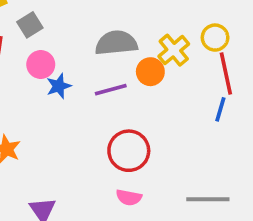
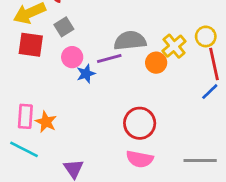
purple line: (111, 90) -> (109, 59), moved
blue line: (220, 109) -> (210, 92), turned 30
pink semicircle: (129, 197) -> (140, 159), size x1.4

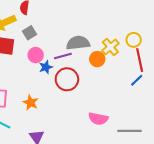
orange star: (46, 122) -> (31, 103), moved
red circle: (140, 123) -> (67, 79), moved
pink semicircle: (140, 159) -> (98, 119), moved

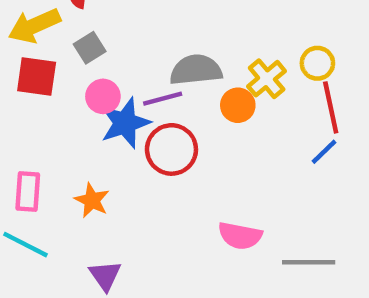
blue star: (46, 67) -> (125, 123), size x1.6

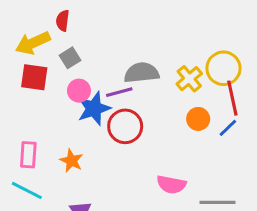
yellow circle: (317, 63) -> (223, 68), size x1.5
orange circle: (238, 105) -> (198, 119), moved

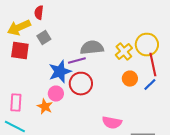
pink circle: (79, 91) -> (56, 94), moved

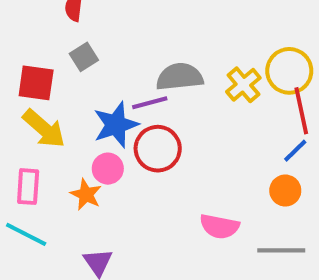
yellow arrow: (19, 28) -> (44, 129), moved, turned -115
orange circle: (130, 79) -> (285, 191), moved

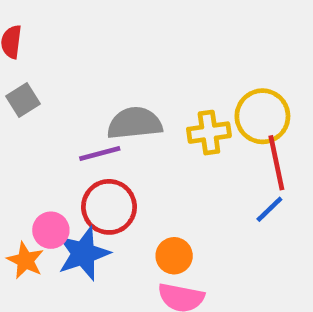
yellow cross: (243, 85) -> (209, 133), turned 32
blue star: (116, 125) -> (83, 253), moved
orange circle: (285, 191) -> (174, 256), moved

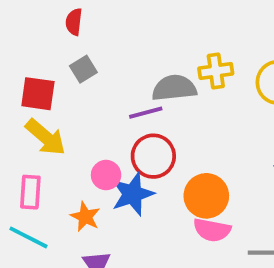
yellow cross: (209, 133) -> (216, 71), moved
orange circle: (174, 256) -> (206, 196), size x1.5
orange star: (25, 260) -> (85, 217), moved

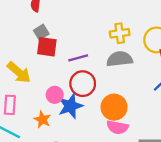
gray semicircle: (174, 88) -> (120, 59), moved
red square: (38, 94) -> (47, 47), moved

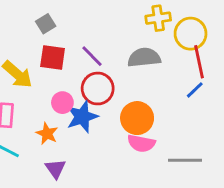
yellow cross: (120, 33) -> (158, 18), moved
red square: (47, 47) -> (53, 58), moved
purple line: (78, 58) -> (92, 56), turned 60

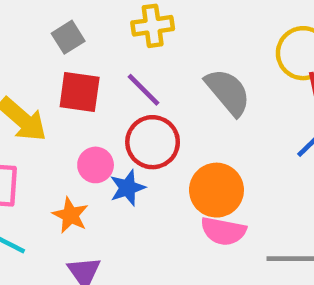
yellow cross: (158, 18) -> (153, 26), moved
gray semicircle: (144, 58) -> (228, 92), turned 56
blue star: (82, 117) -> (127, 188), size x0.7

